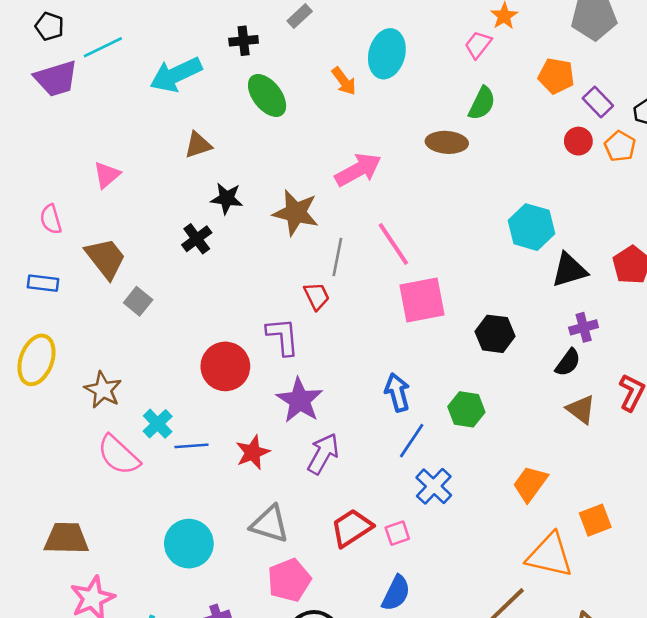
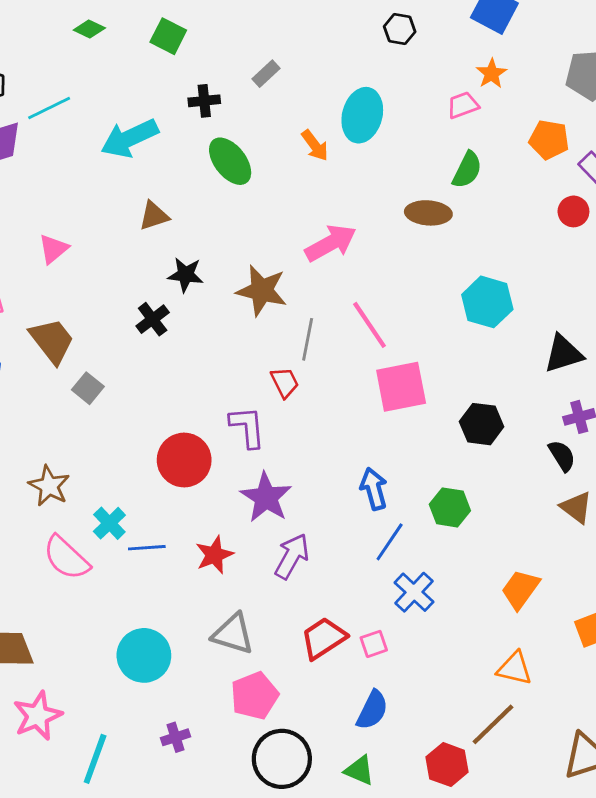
pink trapezoid: (478, 45) -> (463, 105), turned 32
cyan hexagon: (531, 227) -> (487, 302), moved
black semicircle: (568, 363) -> (562, 456), turned -68
orange triangle: (550, 555) -> (515, 668), moved, size x0.7

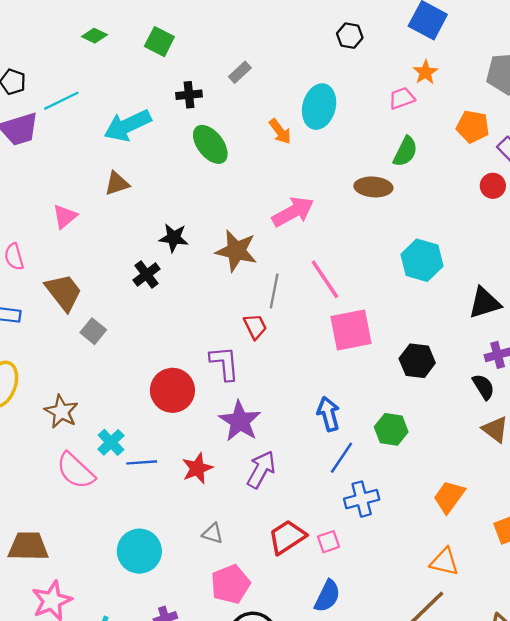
brown triangle: (154, 216) -> (117, 183), moved
blue cross: (414, 592) -> (362, 499), turned 32
gray triangle: (233, 634) -> (213, 533), size x0.6

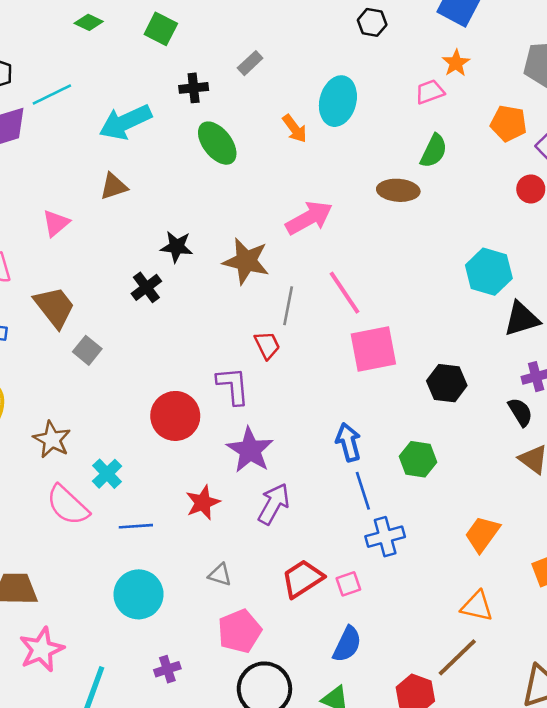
cyan hexagon: (422, 260) -> (489, 272), moved
blue line: (342, 458) -> (363, 491), turned -52
blue line: (142, 462) -> (136, 526), moved

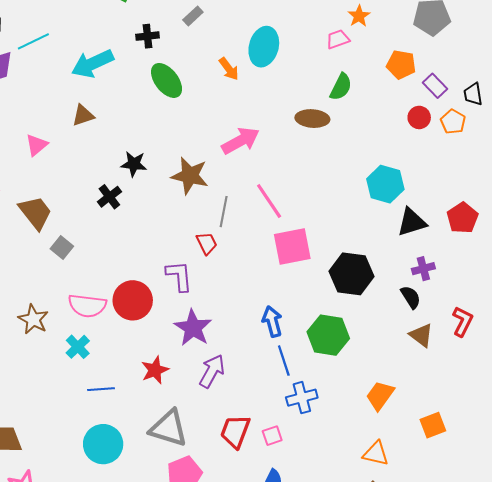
black hexagon: (447, 383) -> (351, 274), size x1.4
green hexagon: (418, 459) -> (328, 335), size x1.4
pink semicircle: (68, 505) -> (87, 306), moved, turned -36
gray triangle: (220, 575) -> (169, 428), size x2.0
red trapezoid: (303, 579) -> (235, 431), turned -36

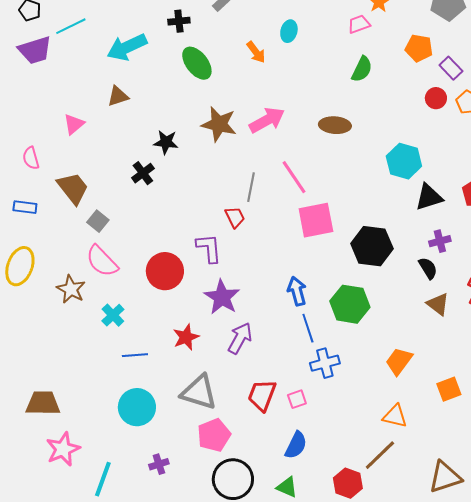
cyan ellipse: (264, 47) -> (289, 31), size x0.6
brown ellipse: (312, 119) -> (335, 125), moved
brown star: (190, 176) -> (219, 124), moved
pink semicircle: (87, 306) -> (102, 261), moved, turned 39

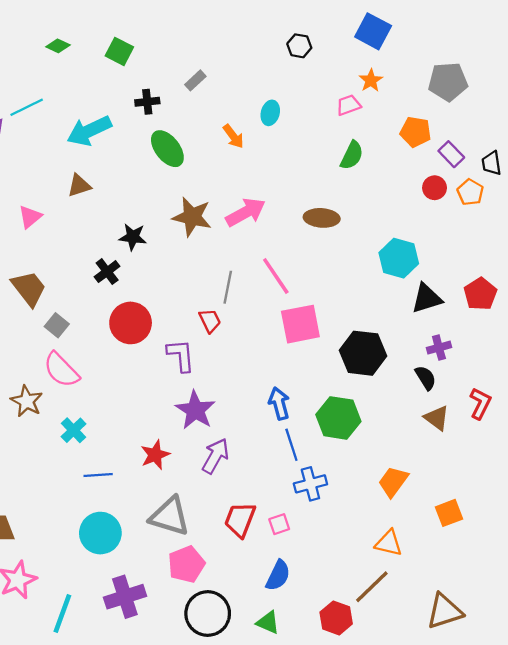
red circle: (165, 271) -> (131, 323), moved
purple cross: (159, 464) -> (125, 597), size x1.8

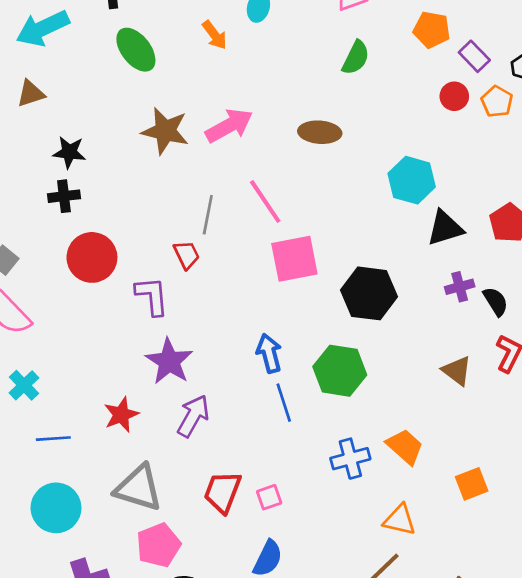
black star: (133, 237) -> (69, 152), moved
black cross: (107, 272) -> (64, 196), turned 30
black semicircle: (426, 378) -> (496, 301), moved
orange trapezoid: (393, 482) -> (405, 447), turned 96
blue cross: (310, 484) -> (350, 459), moved

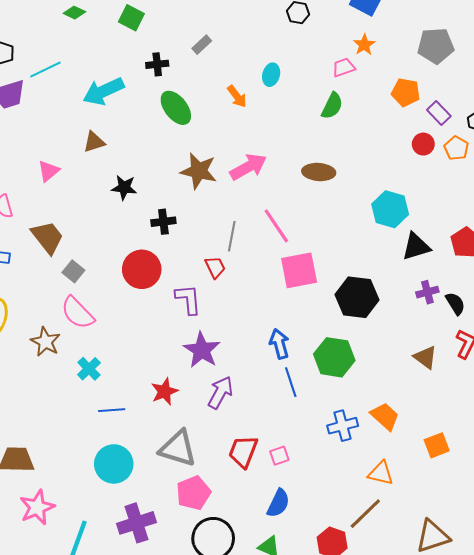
green semicircle: (356, 58) -> (332, 106), moved
black cross: (64, 196) -> (163, 222), moved

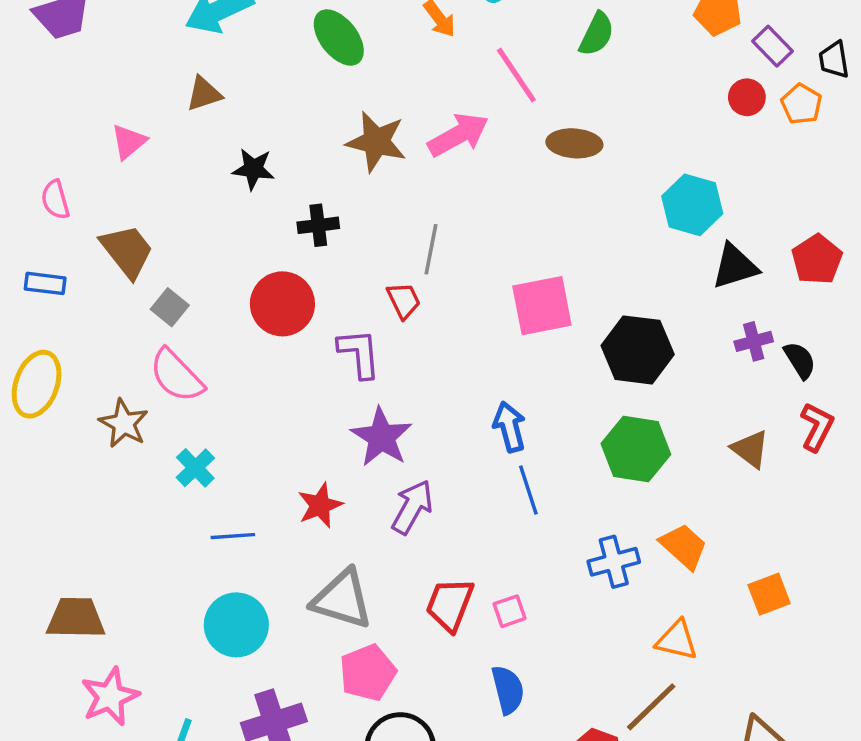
pink line: (276, 226) -> (516, 75), moved
green hexagon: (334, 357) -> (636, 449), moved
blue semicircle: (278, 503) -> (508, 690), turned -40

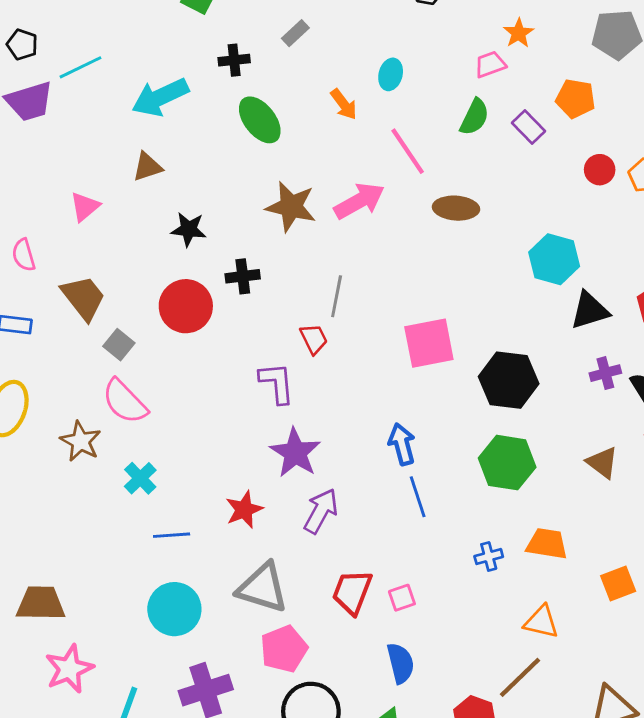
purple rectangle: (772, 46) -> (529, 127), moved
red circle: (282, 304) -> (186, 306), moved
orange trapezoid: (684, 546) -> (547, 544), turned -33
blue cross: (614, 562) -> (489, 556), size x0.7

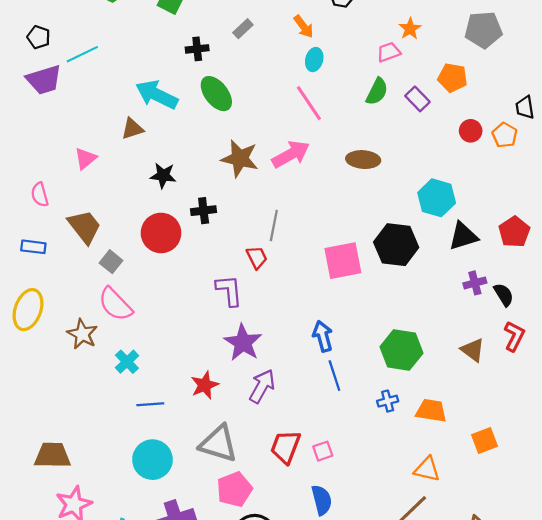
cyan arrow: (160, 97) -> (157, 95), moved, turned 51
orange arrow: (344, 104) -> (304, 27), moved
pink line: (408, 151) -> (309, 103), moved
black hexagon: (509, 380) -> (396, 245), moved
blue cross: (489, 556) -> (388, 401), moved

